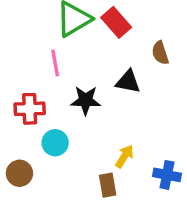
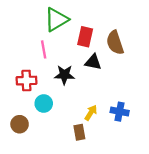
red rectangle: (116, 22) -> (85, 37), moved, turned 54
brown semicircle: (160, 53) -> (115, 43), size x1.5
blue cross: (167, 175) -> (120, 112), moved

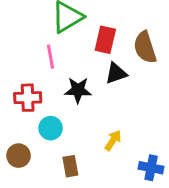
black triangle: (93, 62) -> (116, 73), turned -30
blue cross: (120, 112) -> (151, 168), moved
brown rectangle: (79, 132) -> (70, 166), moved

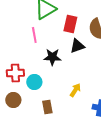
red cross: (28, 98) -> (15, 73), moved

